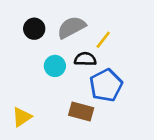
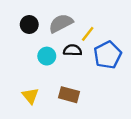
blue pentagon: (106, 85) -> (108, 55), moved
yellow triangle: (22, 117) -> (30, 96), moved, turned -36

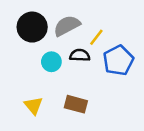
black circle: (29, 25) -> (32, 27), size x1.5

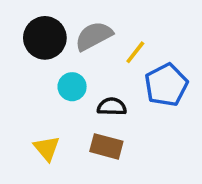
black semicircle: (80, 55) -> (112, 107), moved

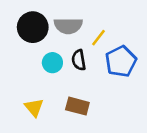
gray semicircle: (94, 36) -> (68, 26), turned -152
black semicircle: (112, 107) -> (79, 60), moved, turned -102

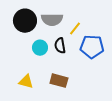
blue pentagon: (121, 61) -> (92, 47), turned 30
yellow triangle: (34, 107) -> (26, 82), turned -35

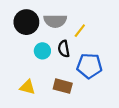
blue pentagon: (92, 47) -> (89, 66), moved

